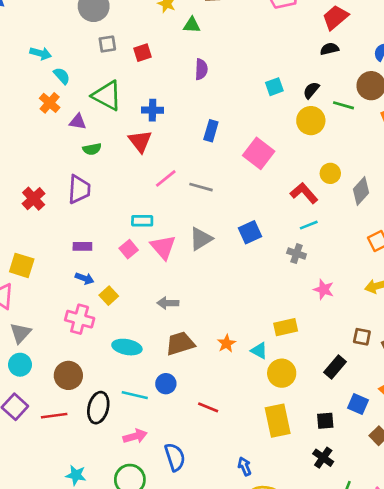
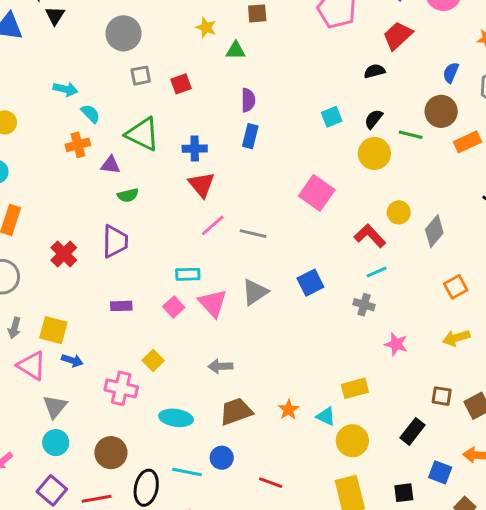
black semicircle: (330, 49) -> (374, 71), moved
orange cross: (50, 103) -> (78, 145), turned 36
blue rectangle: (211, 131) -> (250, 136), moved
red triangle: (140, 141) -> (201, 185), moved
blue arrow: (85, 278) -> (72, 360), moved

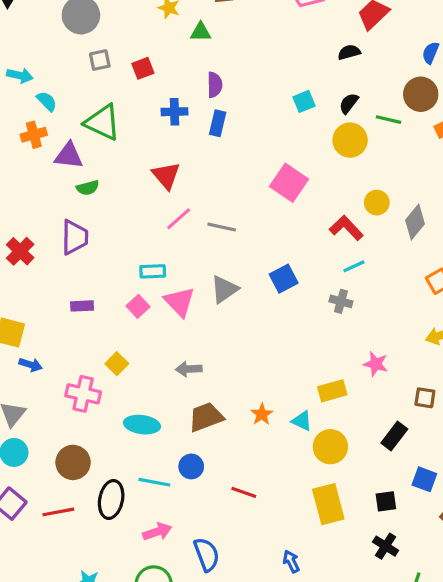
blue cross: (195, 149) -> (175, 112), moved
purple triangle: (110, 165) -> (69, 156), size x1.4
pink star: (396, 344) -> (376, 364), moved

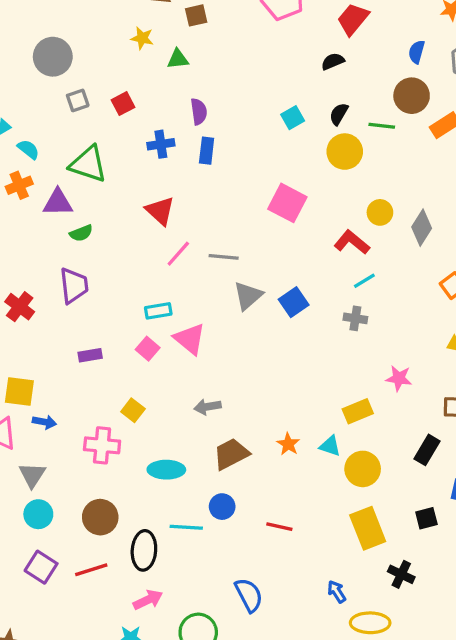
gray triangle: (224, 289) -> (248, 296), moved
pink arrow: (157, 532) -> (148, 600), moved
black cross: (386, 546) -> (401, 574), moved

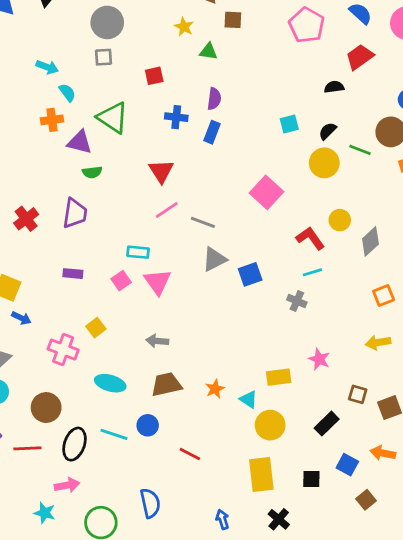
gray square: (78, 100) -> (103, 57), moved

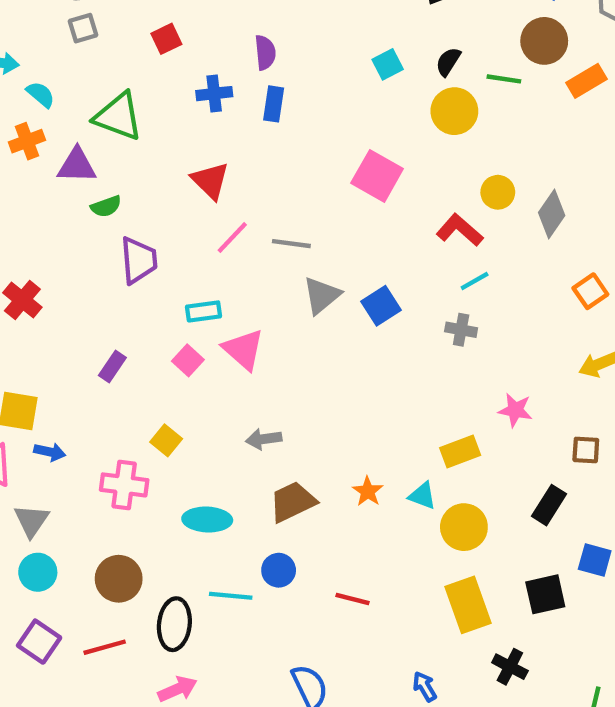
purple trapezoid: (75, 213) -> (139, 260), moved
purple rectangle: (73, 274) -> (112, 367), turned -48
black square: (311, 479) -> (545, 594), size x1.4

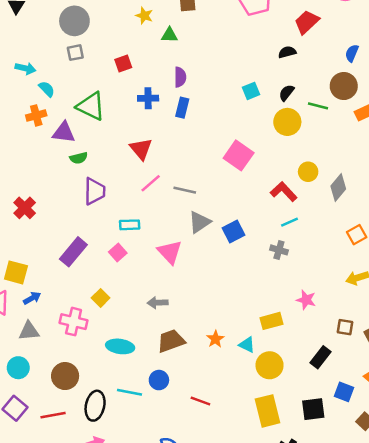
pink triangle: (243, 349) -> (170, 252), moved
purple rectangle: (112, 367) -> (73, 252), size x1.6
blue arrow: (50, 452) -> (32, 298), turned -48
gray triangle: (31, 521) -> (29, 331), moved, turned 45

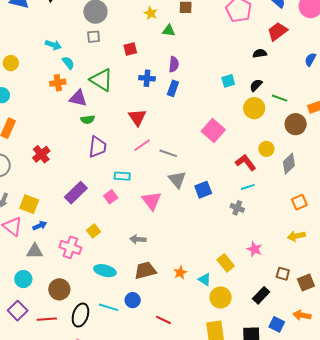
brown circle: (344, 86) -> (296, 124), moved
gray triangle: (199, 222) -> (177, 180), turned -42
yellow rectangle: (271, 321) -> (226, 263), turned 60

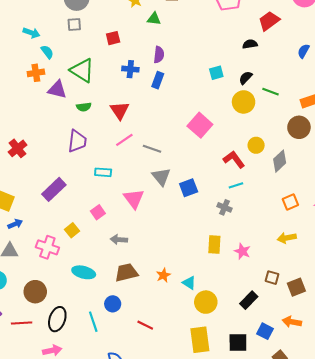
green semicircle: (88, 120) -> (84, 107), moved
brown circle: (296, 124) -> (299, 127), moved
pink square: (111, 197) -> (98, 212), moved
yellow rectangle: (226, 263) -> (214, 244), moved, turned 42
cyan line: (109, 307) -> (93, 322), moved, turned 54

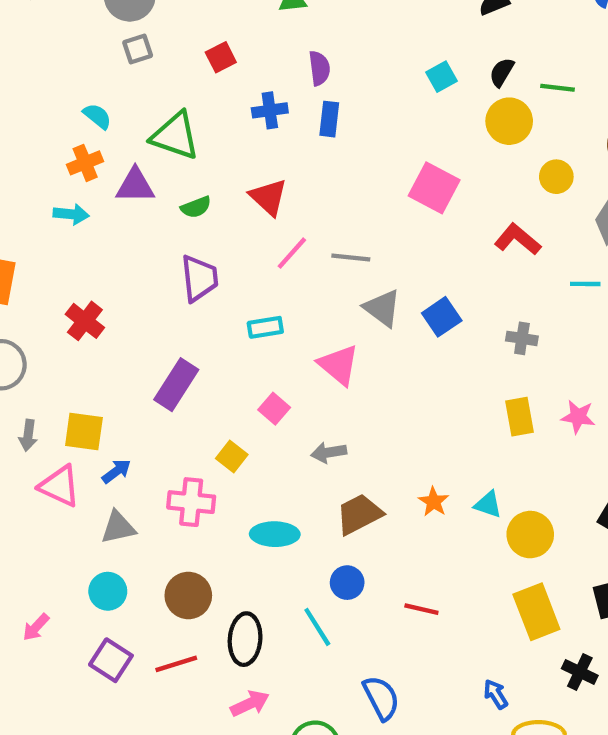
cyan arrow: (31, 33) -> (71, 214), moved
yellow circle: (256, 145) -> (556, 177), moved
cyan line: (236, 185) -> (585, 284), moved, turned 32

